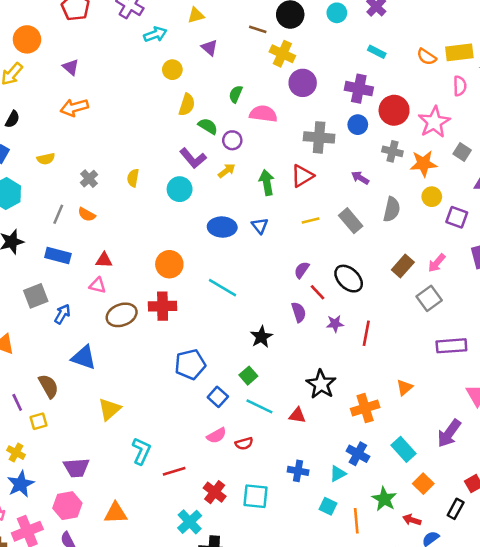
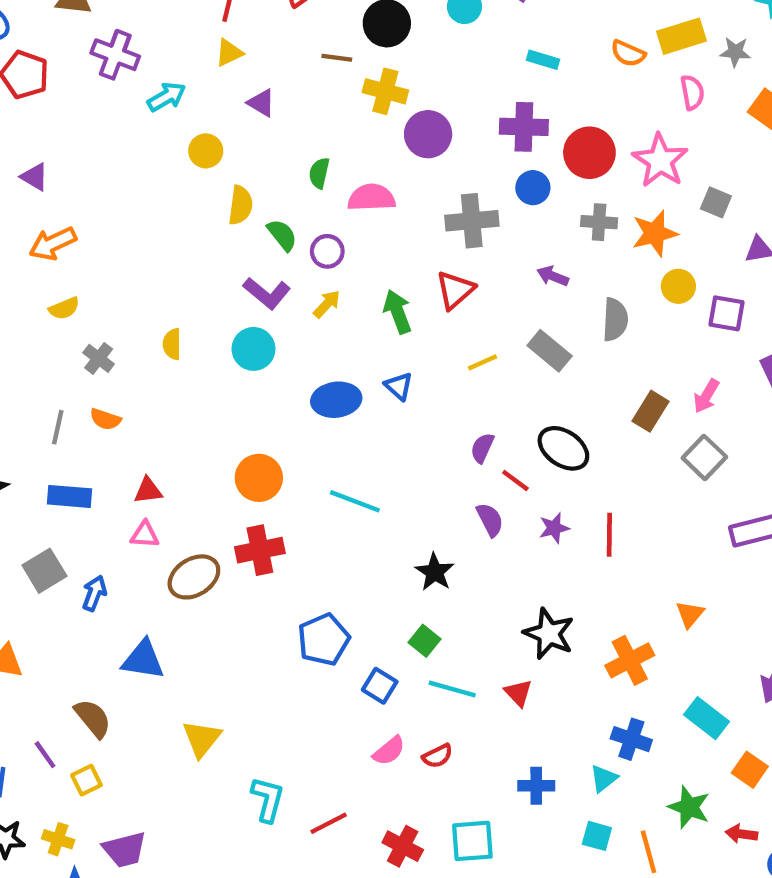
green semicircle: (208, 126) -> (282, 235), turned 30
yellow semicircle: (46, 159) -> (64, 308), moved
red triangle: (297, 415) -> (518, 693), turned 48
purple trapezoid: (76, 468) -> (125, 850), moved

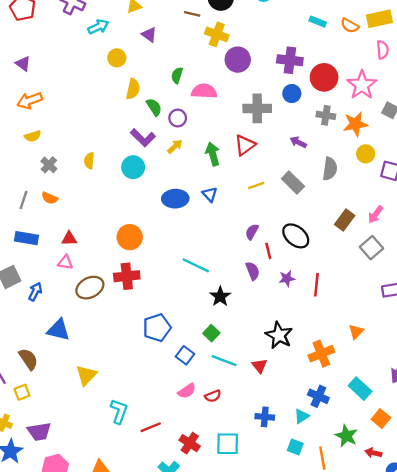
cyan rectangle: (543, 60) -> (318, 22), moved
red line: (515, 480) -> (268, 251), turned 35
cyan line: (355, 501) -> (196, 265), moved

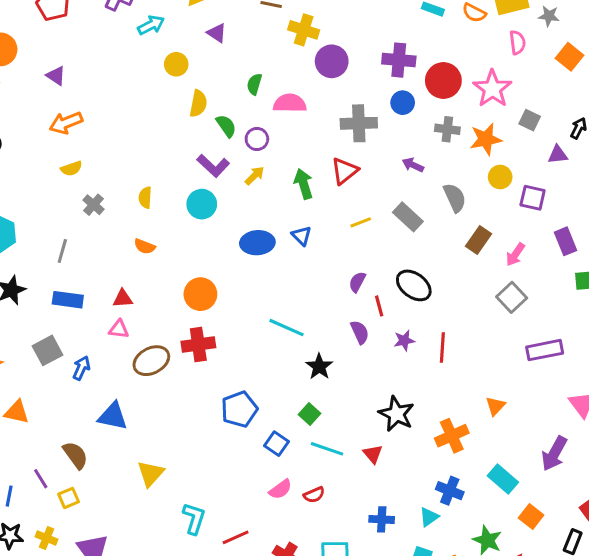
gray semicircle: (330, 169) -> (455, 198), turned -30
orange semicircle: (50, 198) -> (145, 246), moved
brown rectangle: (345, 220) -> (478, 240), moved

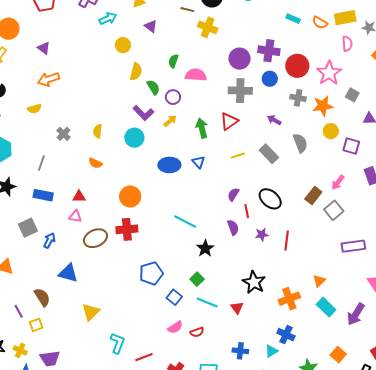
purple circle: (332, 61) -> (240, 59), moved
yellow semicircle: (71, 168) -> (34, 109), moved
brown rectangle: (478, 240) -> (313, 196), moved
cyan rectangle: (503, 479) -> (326, 307), moved

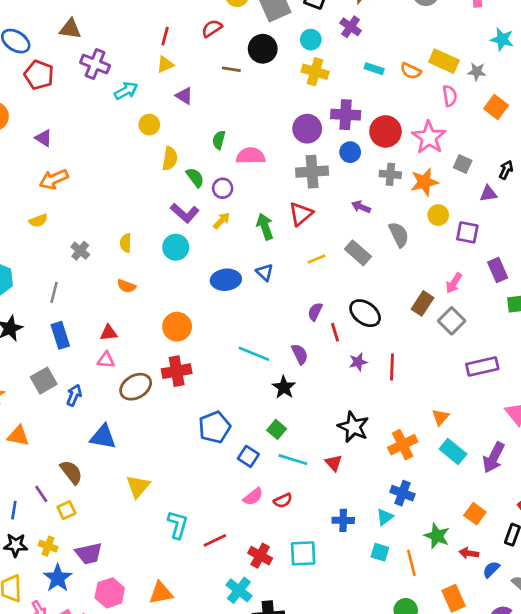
yellow rectangle: (345, 18) -> (444, 61), turned 40
yellow cross: (208, 27) -> (315, 72), moved
blue rectangle: (43, 195) -> (60, 335), turned 66
purple semicircle: (233, 227) -> (300, 354), moved

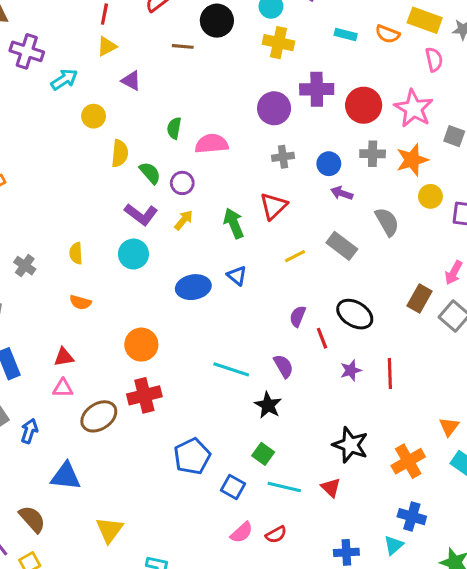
blue circle: (350, 152) -> (329, 164), moved
gray cross: (312, 172) -> (283, 157), size x0.6

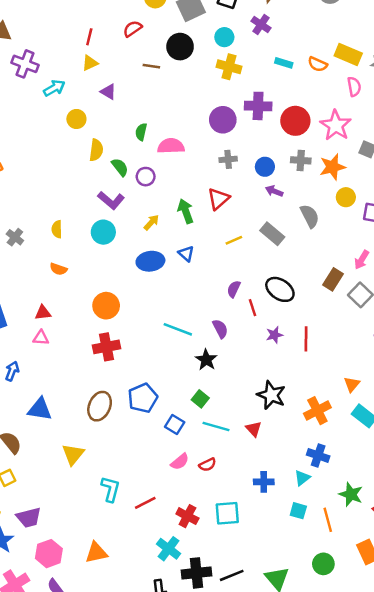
yellow arrow: (184, 220) -> (151, 222), moved
brown ellipse: (99, 416) -> (100, 406), moved, turned -36

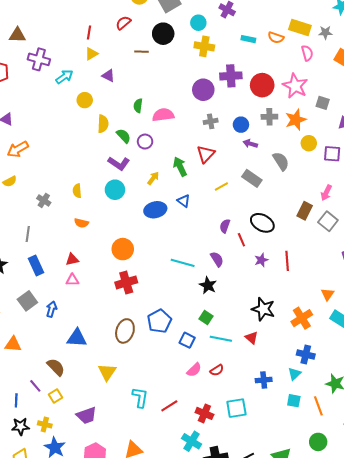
purple trapezoid: (29, 517) -> (87, 415), moved

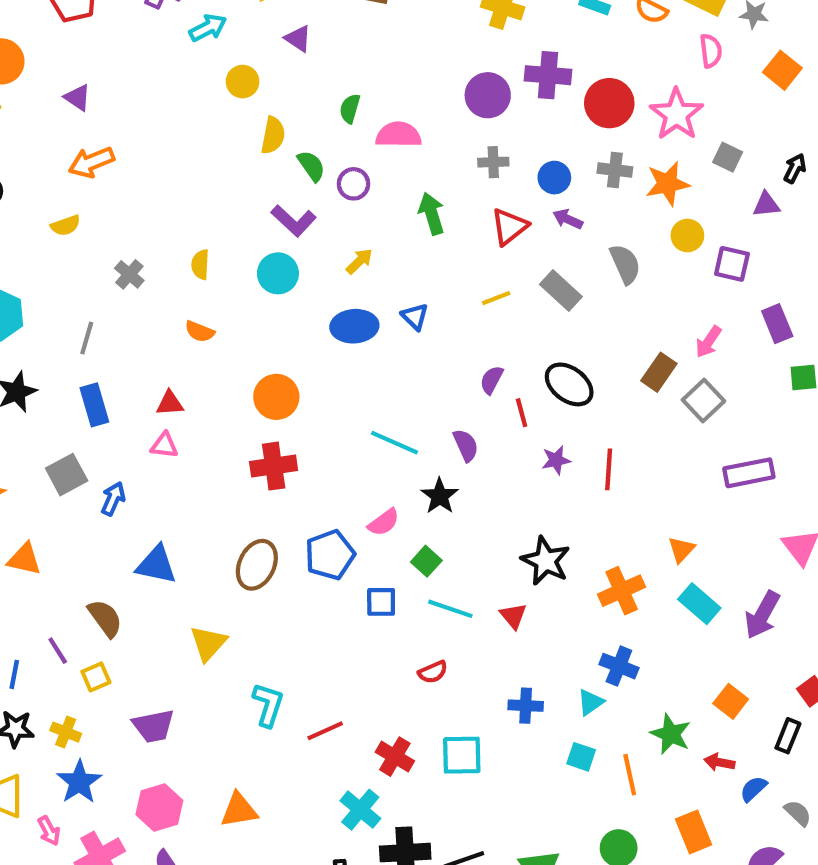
red triangle: (206, 154) -> (509, 227), moved
green arrow: (180, 167) -> (432, 214), moved
blue square: (187, 340) -> (381, 602), turned -35
pink semicircle: (194, 370) -> (384, 522), moved

